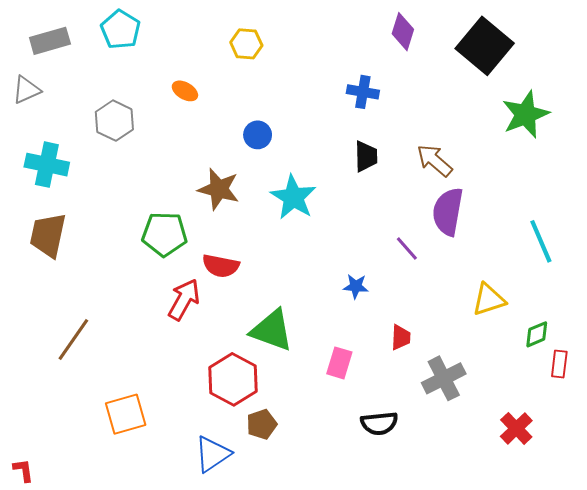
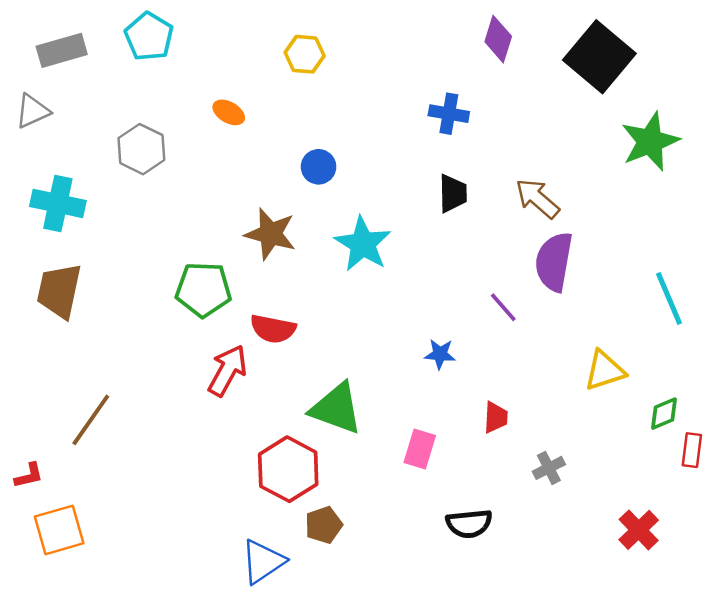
gray cross: (444, 378) -> (549, 468), size x0.6
orange square: (126, 414) -> (59, 530), moved
red L-shape: (23, 470) -> (29, 476), moved, turned 85

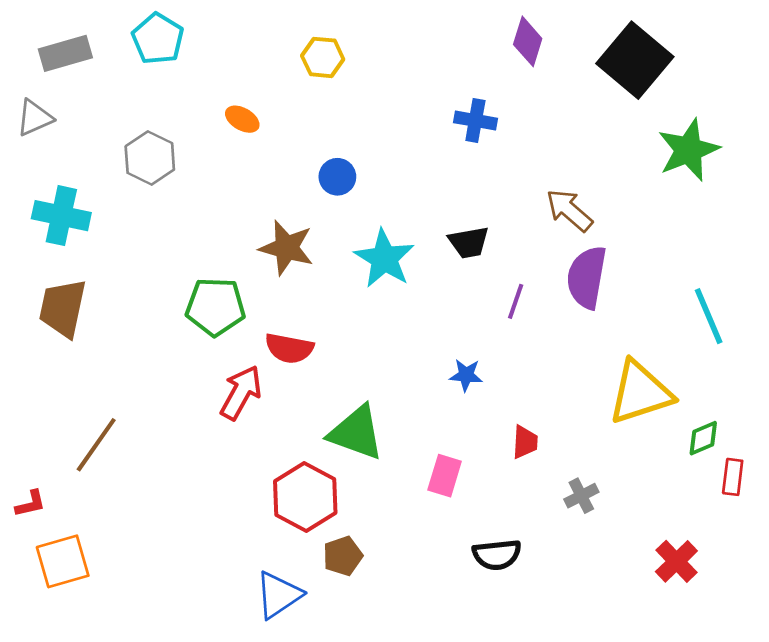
black trapezoid: (453, 193) -> (469, 242), moved, turned 81
purple line: (503, 307) -> (516, 301), moved, turned 60
yellow triangle: (604, 371) -> (640, 393), size x1.5

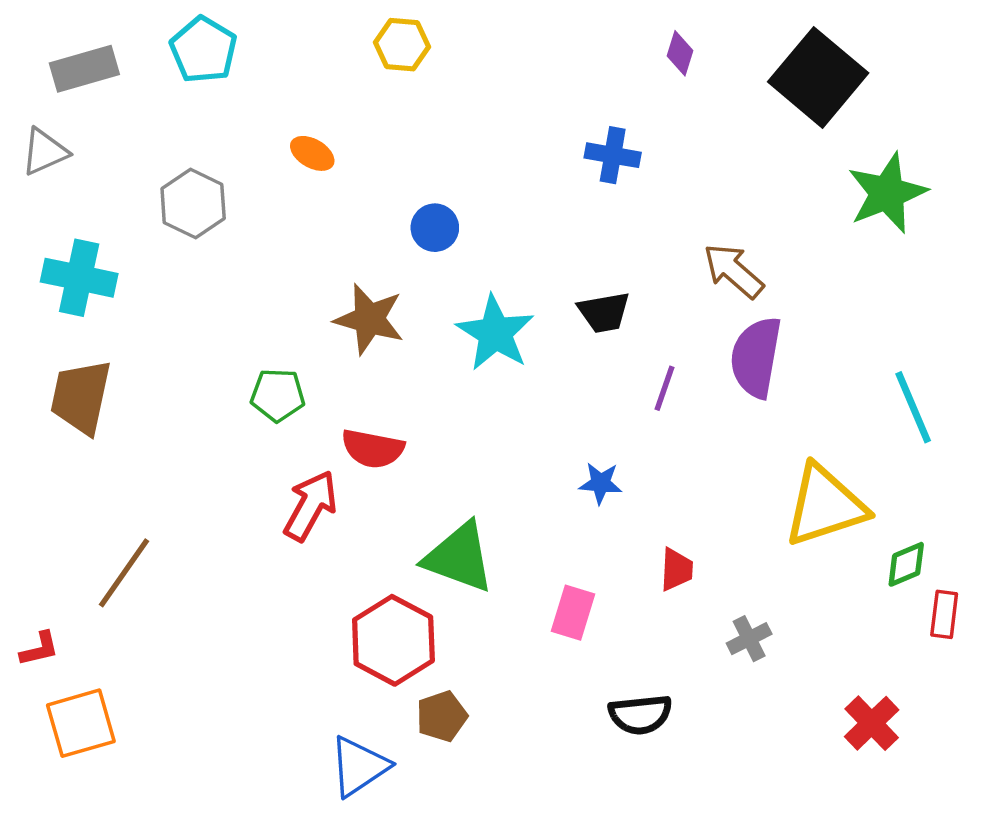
purple diamond: (528, 41) -> (680, 53), size x0.7
yellow hexagon: (323, 57) -> (402, 45), moved
green pentagon: (215, 307) -> (278, 395), size x0.7

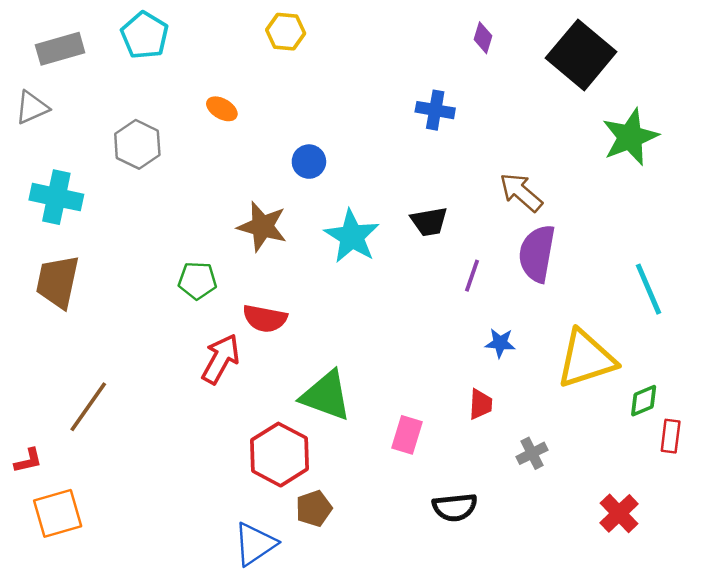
blue star: (601, 483) -> (500, 343), moved

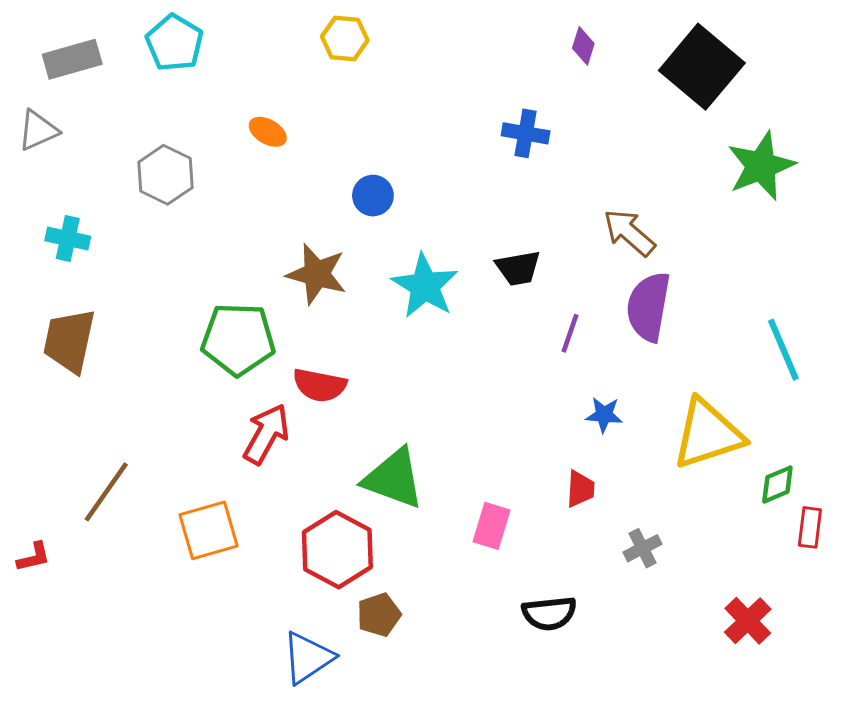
cyan cross: (56, 197) -> (68, 238), size x0.7
green pentagon: (197, 280) -> (238, 339), size x1.6
orange square: (58, 513) -> (208, 530), moved

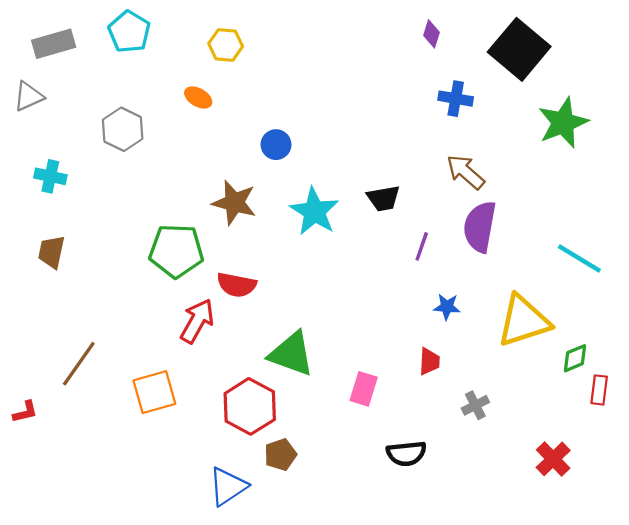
yellow hexagon: (345, 38) -> (226, 45), moved
blue cross: (526, 133) -> (456, 99), moved
brown trapezoid: (69, 341) -> (51, 252), size x0.7
cyan line: (783, 350) -> (579, 259), turned -36

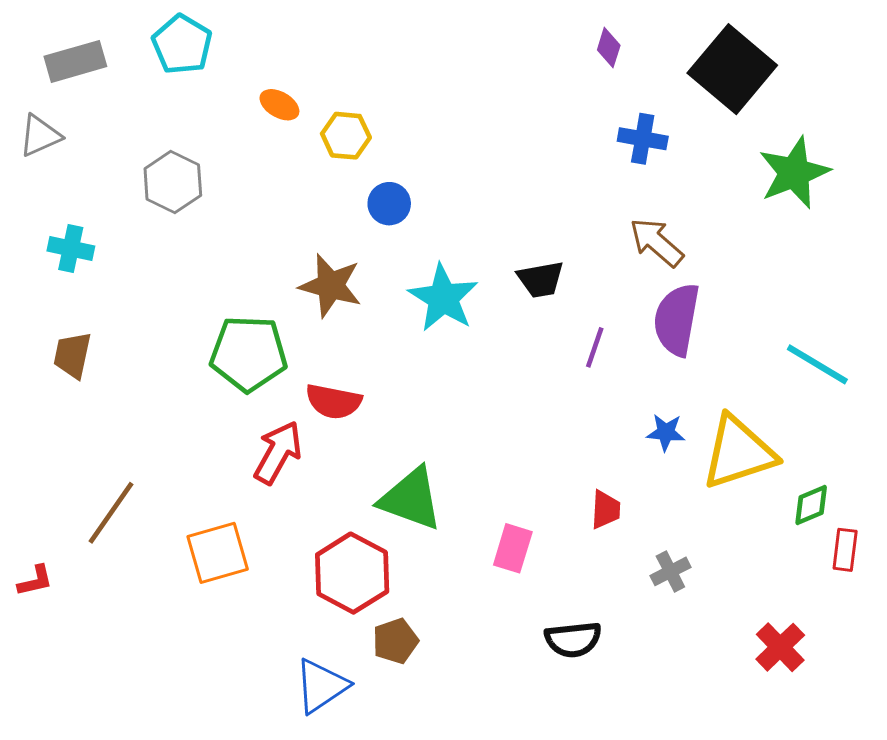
yellow hexagon: (226, 45) -> (346, 136), moved
orange ellipse: (198, 97) -> (279, 105), moved
blue star: (447, 307) -> (666, 432), moved

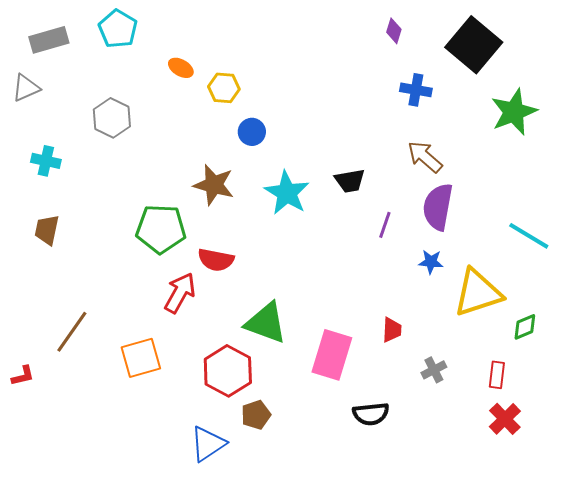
blue star: (666, 432) -> (431, 262), moved
pink rectangle: (513, 548) -> (332, 355), size x1.6
red rectangle: (845, 550) -> (497, 375), moved

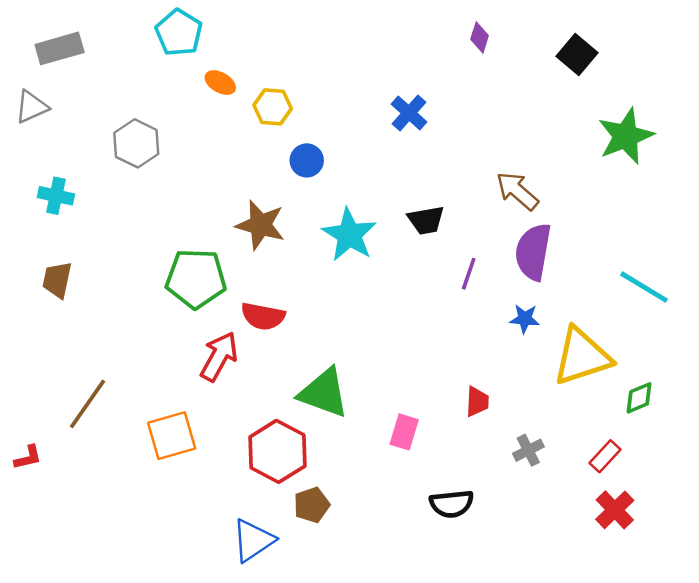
cyan pentagon: (118, 29) -> (179, 33), moved
black square: (474, 45) -> (577, 55), size x0.6
blue cross: (416, 90) -> (409, 113), moved, turned 32
pink rectangle: (332, 355) -> (404, 432), size x0.6
red rectangle: (497, 375) -> (605, 456), turned 36

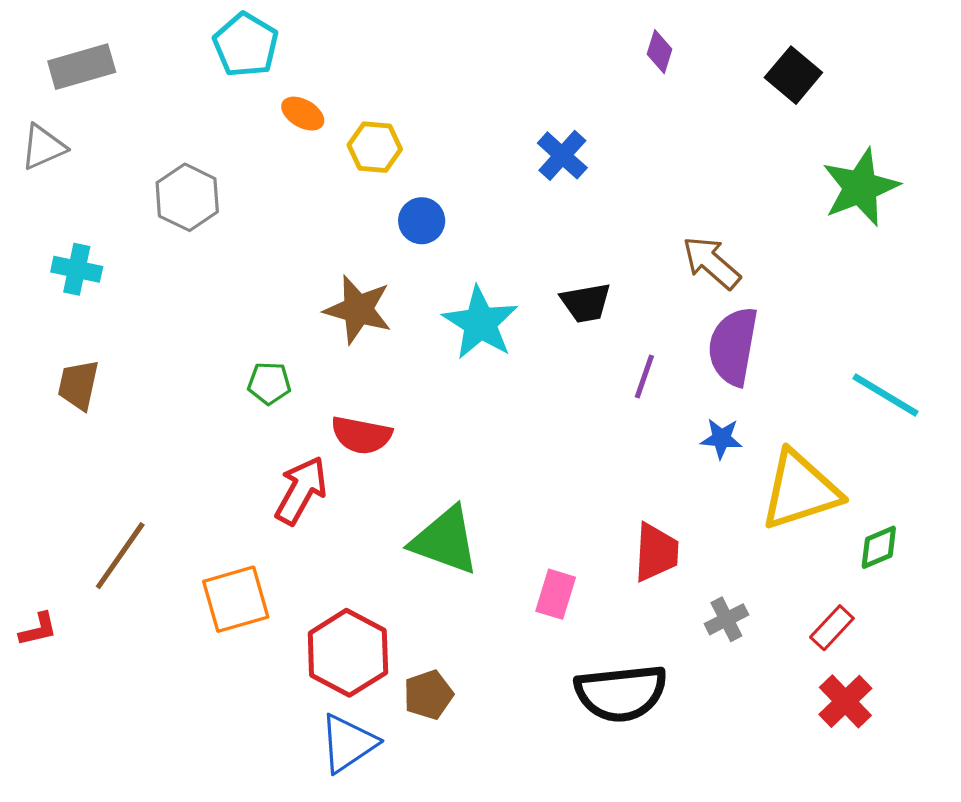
green pentagon: (196, 279) -> (269, 383), size x0.5
red trapezoid: (477, 402) -> (656, 552), size x1.4
red hexagon: (277, 451) -> (348, 653), moved
black semicircle: (452, 504) -> (621, 693), size x1.5

